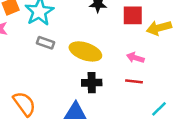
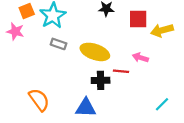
red line: (134, 81) -> (121, 71), moved

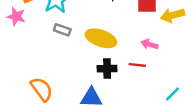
red line: (121, 71) -> (137, 65), moved

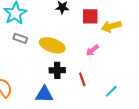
pink arrow: (149, 44) -> (92, 50), turned -56
red line: (137, 65) -> (82, 79), moved, turned 64

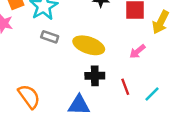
yellow arrow: (111, 26) -> (161, 22), turned -48
cyan line: (111, 91) -> (152, 94), moved

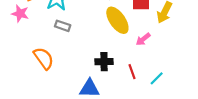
yellow ellipse: (89, 45) -> (117, 20), moved, turned 36
orange semicircle: (29, 96) -> (44, 58), moved

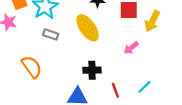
yellow ellipse: (117, 20) -> (88, 28), moved
red line: (132, 72) -> (115, 90), moved

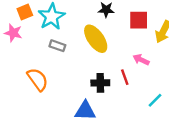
pink arrow: (131, 48) -> (141, 60), turned 64
red line: (115, 90) -> (125, 77), moved

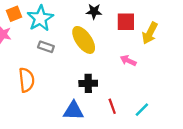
red line: (125, 77) -> (112, 106), moved
orange semicircle: (38, 79) -> (27, 80), turned 30
cyan line: (155, 100) -> (142, 110), moved

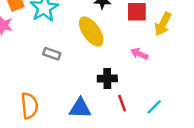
gray rectangle: (46, 47) -> (52, 54), moved
orange semicircle: (27, 80) -> (29, 106), moved
black cross: (88, 83) -> (107, 78), moved

